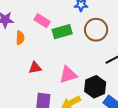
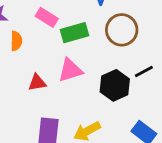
pink triangle: (68, 75) -> (70, 70), moved
black hexagon: (95, 87) -> (115, 85), moved

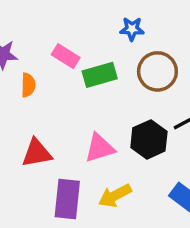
pink triangle: (70, 70) -> (100, 148), moved
red triangle: (37, 83) -> (37, 153), moved, size x1.4

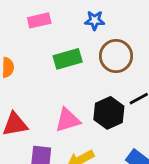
pink rectangle: (66, 56) -> (39, 20), moved, turned -45

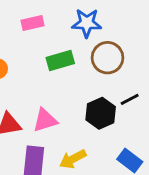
blue star: (95, 20) -> (87, 23), size x1.5
pink triangle: (68, 120) -> (45, 120), moved

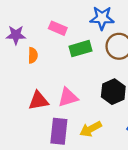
pink rectangle: (32, 23) -> (58, 28), moved, turned 36

